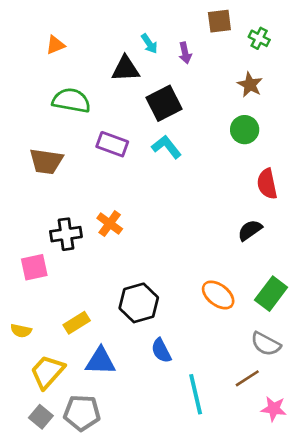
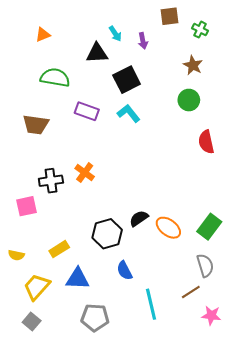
black semicircle: (250, 230) -> (139, 218), moved
gray semicircle: (266, 344) -> (205, 265), turned -135
gray pentagon: (82, 413) -> (95, 317), moved

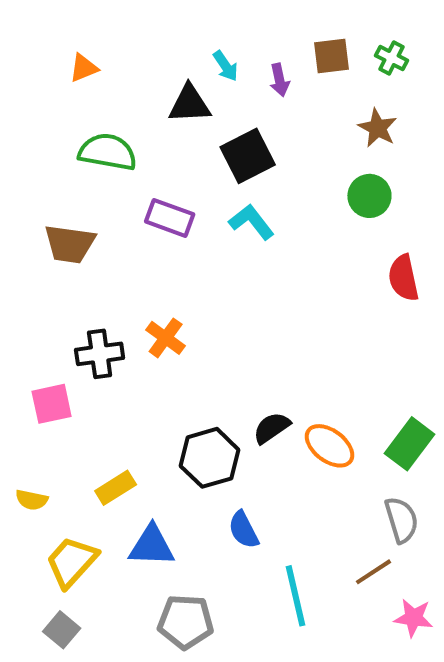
brown square: (169, 16) -> (332, 56), moved

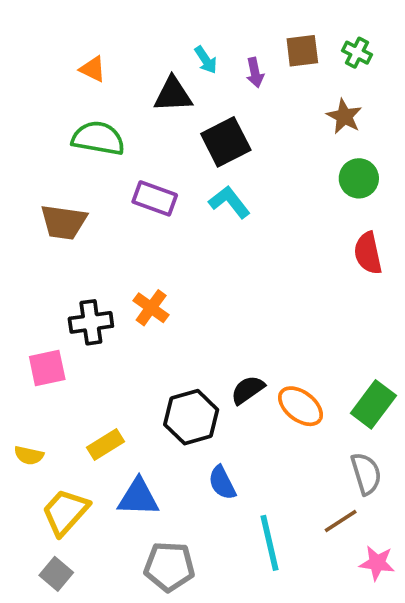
orange triangle: (84, 68) -> (93, 69), moved, turned 48
green circle: (369, 196) -> (359, 178), moved

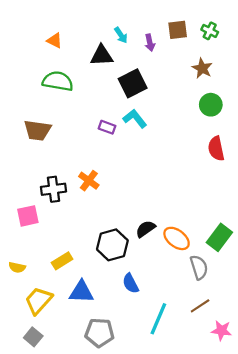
purple rectangle: (155, 198) -> (107, 127), moved, size x0.7
gray semicircle: (366, 474) -> (199, 267), moved
cyan line: (270, 543) -> (158, 319), turned 36

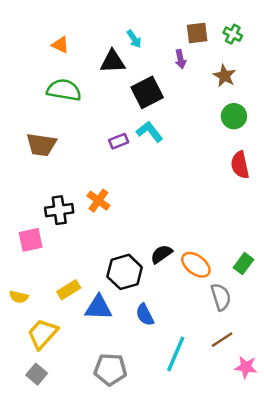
purple arrow: (150, 43) -> (180, 59), moved
purple rectangle: (107, 127) -> (119, 141), turned -42
green rectangle: (219, 237) -> (243, 264), size x0.7
blue triangle: (81, 292) -> (98, 308), moved

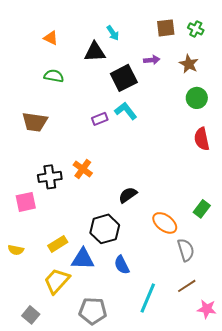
purple arrow: (180, 59) -> (152, 60), moved, turned -84
green semicircle: (64, 90) -> (54, 76), size x0.7
black semicircle: (161, 254) -> (128, 195), moved
green rectangle: (243, 264) -> (202, 209), moved
yellow trapezoid: (43, 334) -> (57, 281), moved

